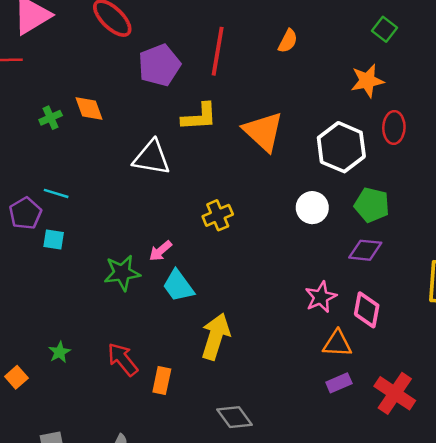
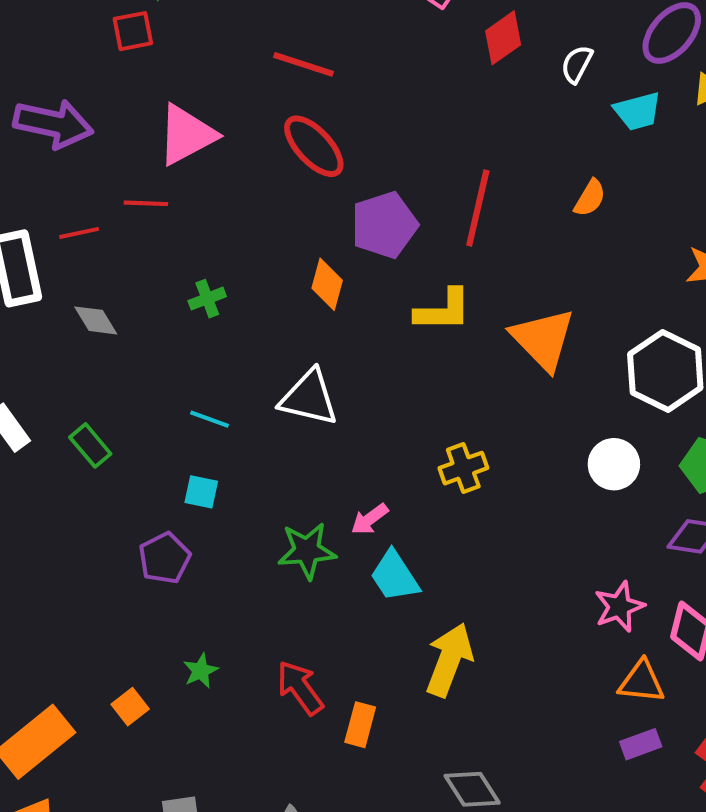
orange diamond: (89, 108) -> (327, 284), moved, turned 32
white triangle: (152, 158) -> (309, 398), moved
purple pentagon: (25, 213) -> (165, 558), moved

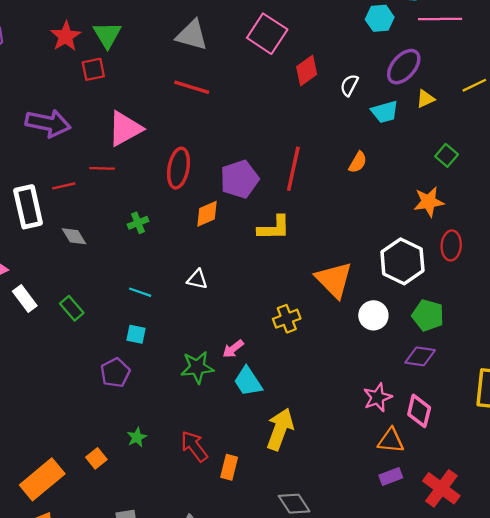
red ellipse: (314, 146) -> (179, 168), moved, turned 54
orange diamond: (327, 284) -> (207, 214), turned 52
orange triangle: (543, 339) -> (334, 280), moved
white triangle: (309, 398) -> (197, 279), size x0.6

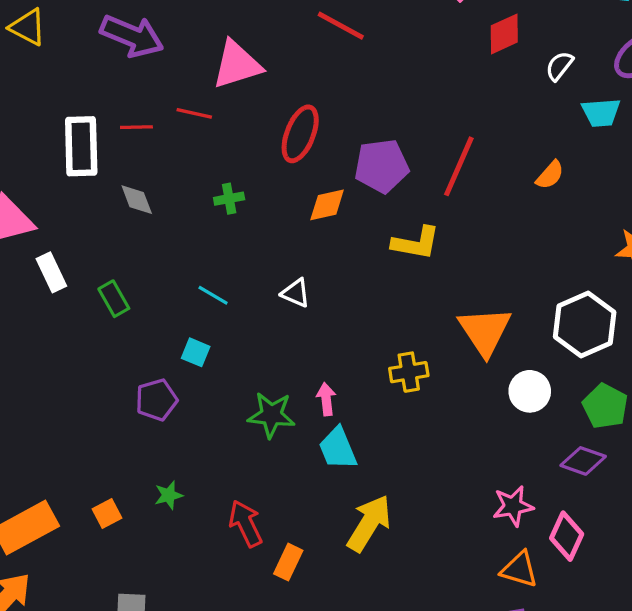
pink arrow: (233, 349) -> (326, 399), turned 110

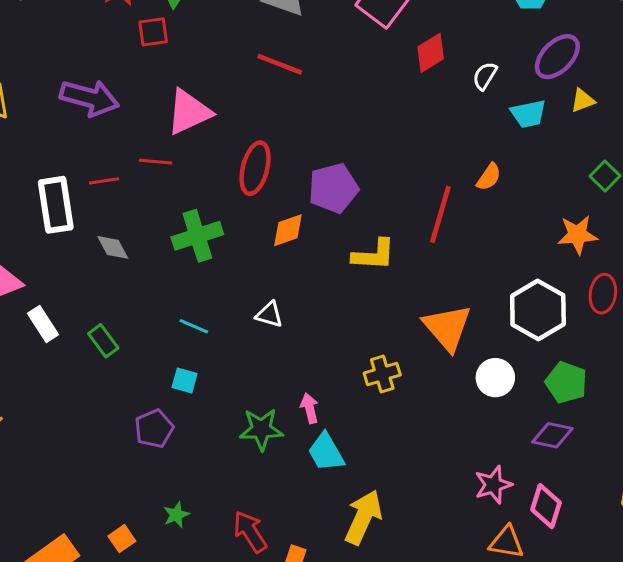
red line: (459, 166) -> (440, 214), moved
green cross: (229, 199) -> (197, 236), size x1.8

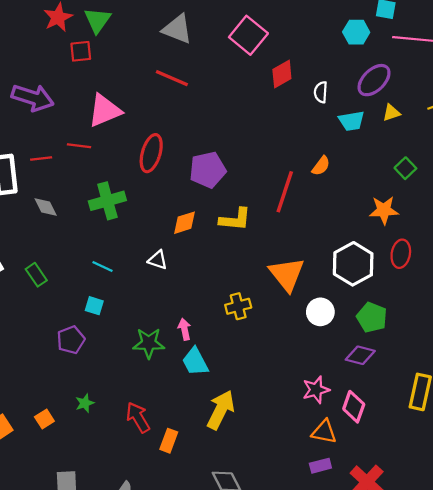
white semicircle: (485, 76) -> (321, 92), turned -30
orange diamond: (288, 230) -> (185, 223), moved

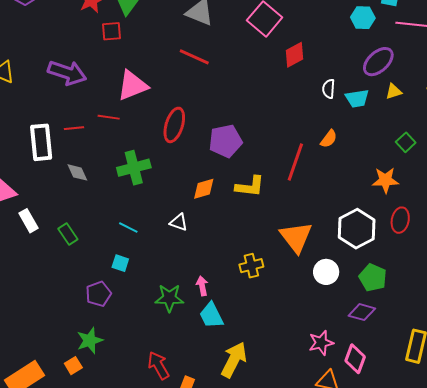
white semicircle: (321, 92) -> (329, 89), moved
green star: (85, 403) -> (90, 340), moved, size x1.5

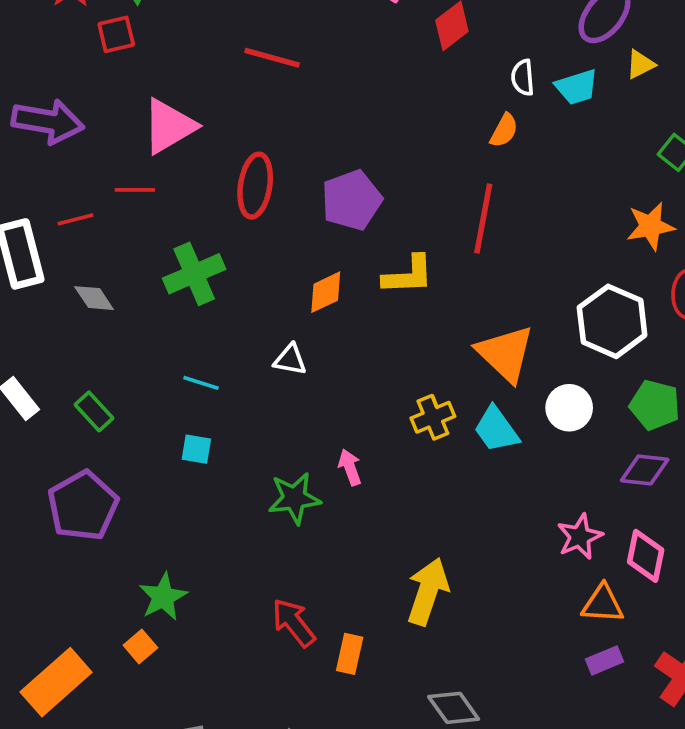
orange semicircle: (329, 139) -> (504, 131), moved
purple pentagon: (98, 294) -> (83, 506), moved, size x1.5
cyan trapezoid: (211, 315) -> (496, 429), moved

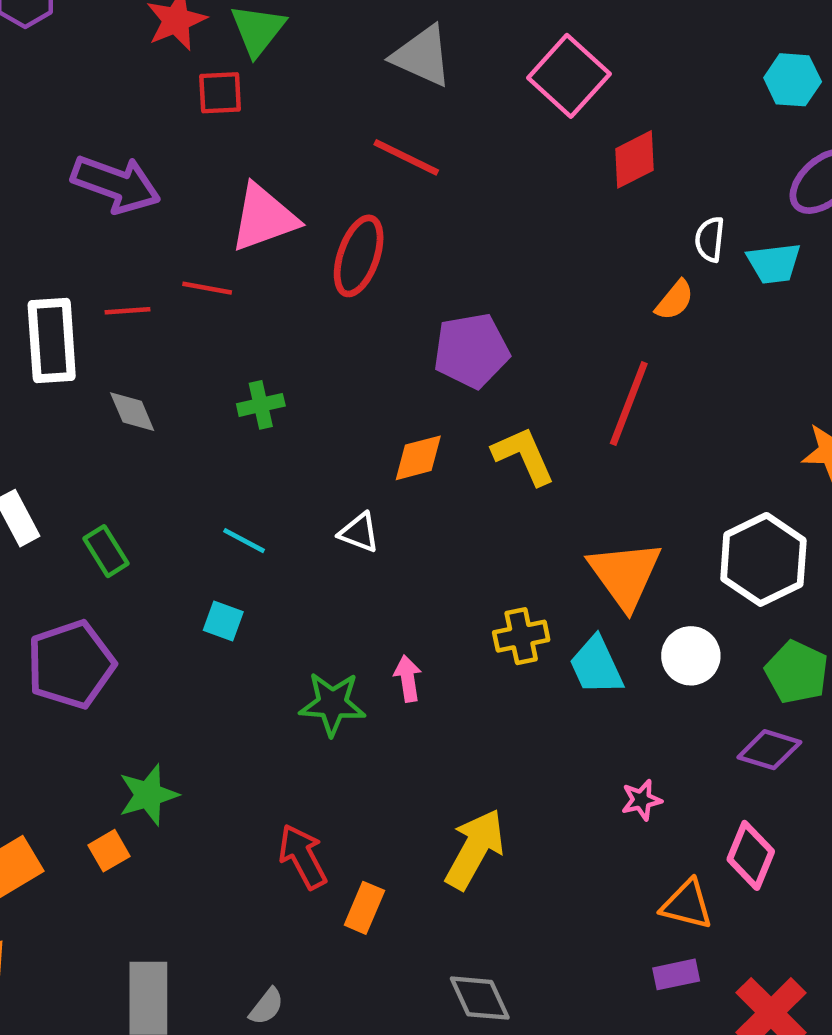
red ellipse: (255, 186) -> (359, 256), moved
green cross: (194, 274) -> (261, 405), size x0.6
yellow L-shape: (408, 275) -> (524, 456), turned -122
pink star: (580, 537) -> (641, 800), moved, size x0.7

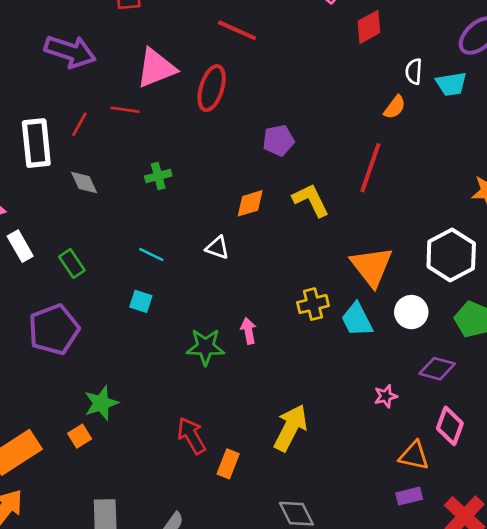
red line: (127, 311) -> (79, 124), turned -55
purple pentagon: (471, 351) -> (278, 140), size x0.7
purple diamond: (769, 750) -> (437, 369), moved

